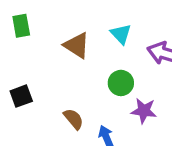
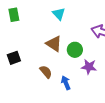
cyan triangle: (121, 34) -> (59, 14), moved
brown triangle: (77, 45) -> (54, 44), moved

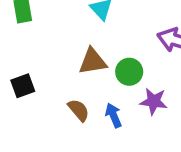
brown triangle: (54, 44) -> (93, 61), turned -42
blue arrow: (66, 83) -> (114, 115), moved

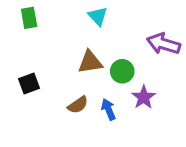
purple star: (154, 101) -> (144, 97), turned 30
brown semicircle: (79, 110) -> (78, 105), turned 95

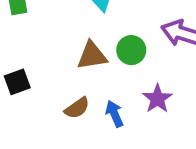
green circle: (122, 71) -> (131, 50), moved

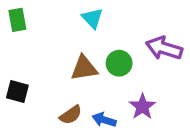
black square: (17, 82) -> (17, 92), turned 35
blue arrow: (114, 114) -> (104, 120), turned -50

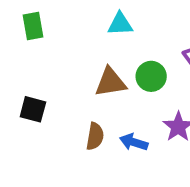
cyan triangle: (92, 18) -> (120, 24), turned -50
brown semicircle: (71, 115) -> (95, 136), turned -45

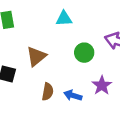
brown triangle: (110, 82) -> (36, 56), moved, turned -30

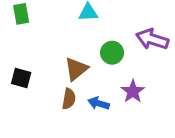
brown triangle: (36, 56) -> (76, 69), moved

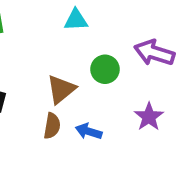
purple star: (133, 91) -> (149, 117), moved

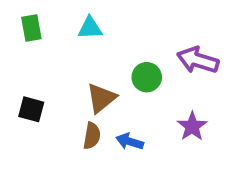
cyan triangle: (76, 20) -> (90, 28), moved

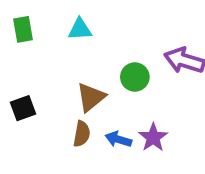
black square: (31, 109) -> (23, 108), turned -35
purple star: (192, 126) -> (153, 137), moved

